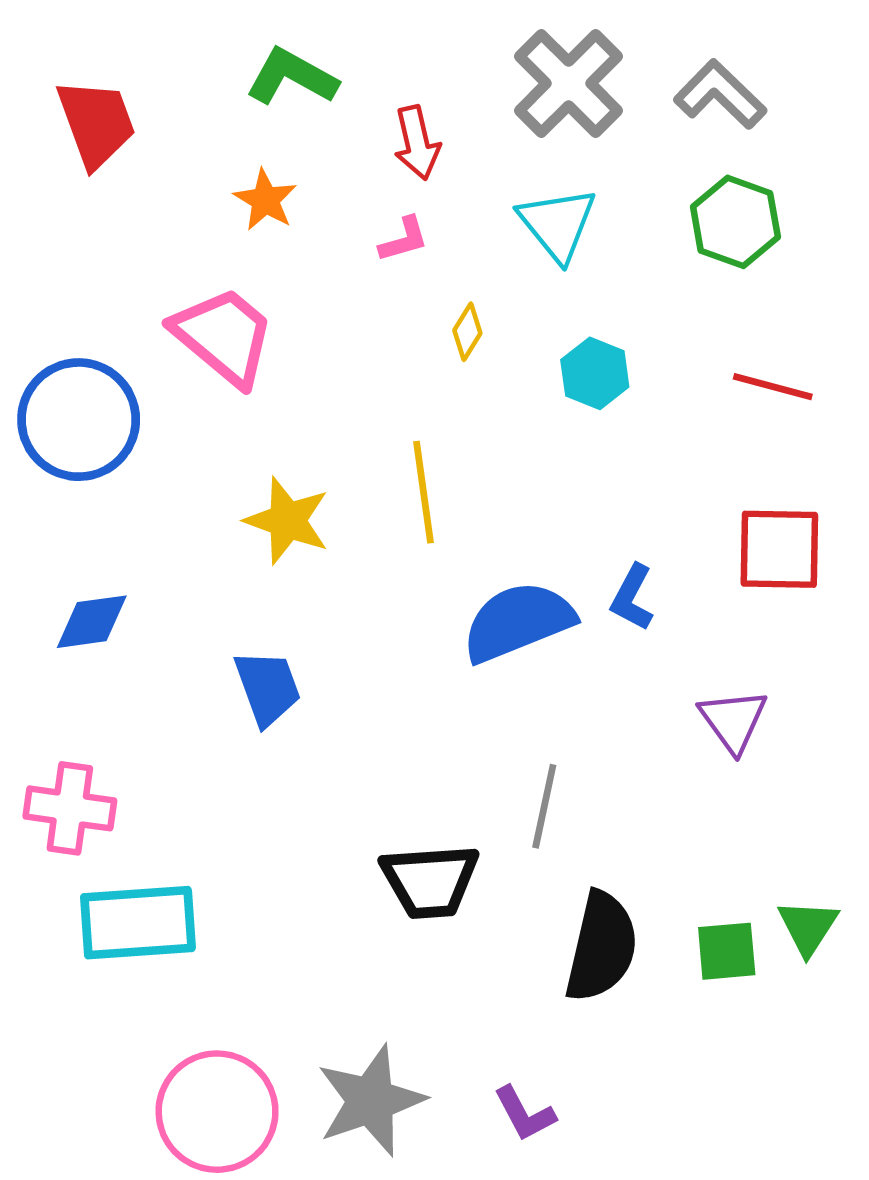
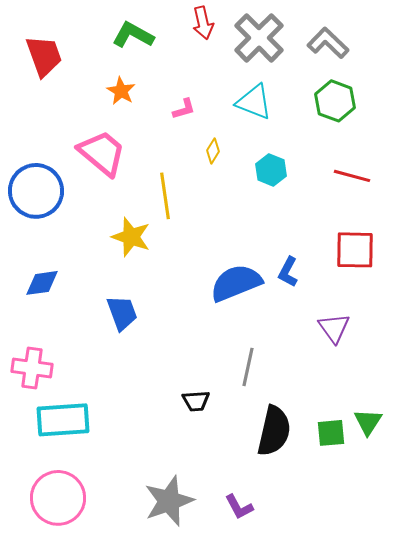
red arrow: (417, 143) -> (203, 23), moved
cyan triangle: (558, 224) -> (254, 102), turned -30
yellow line: (424, 492) -> (165, 196), moved
black trapezoid: (430, 881) -> (196, 401), size x0.6
pink circle: (217, 1112) -> (58, 498), moved

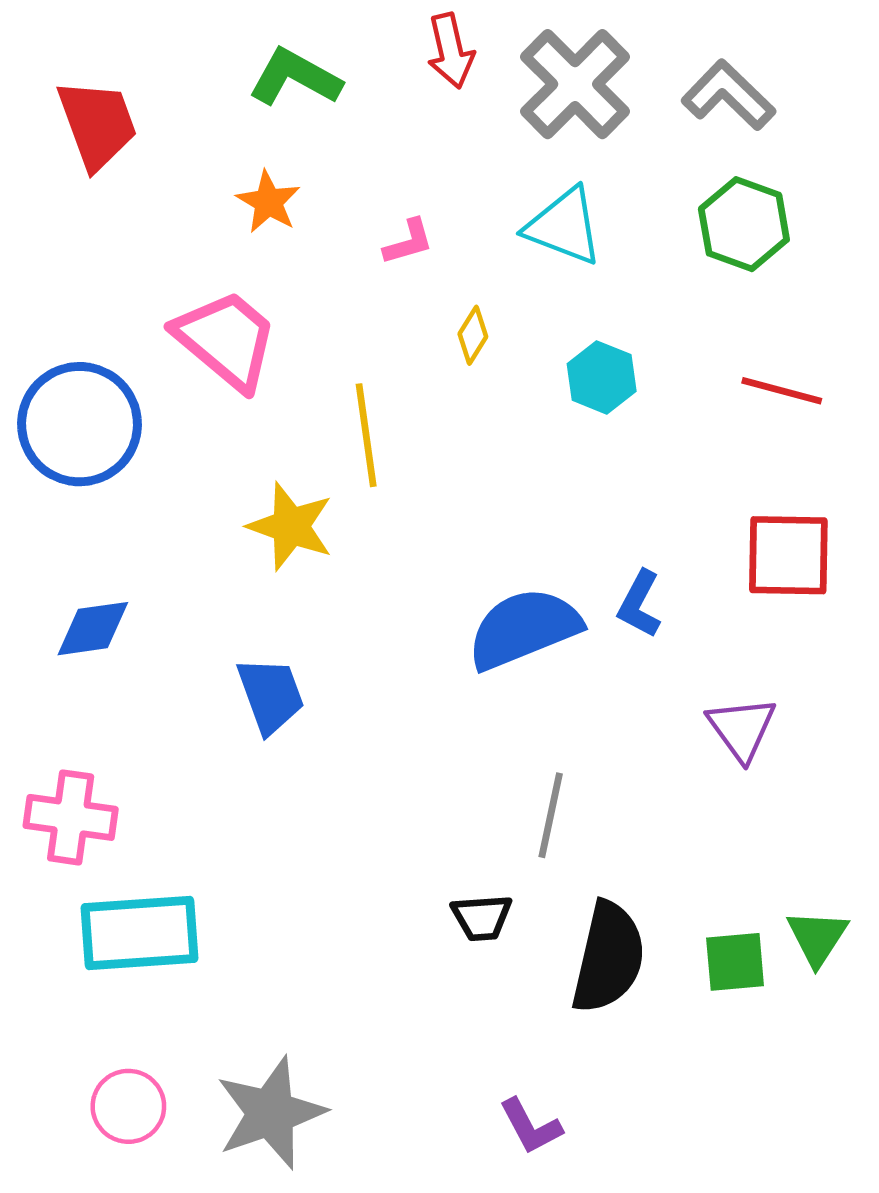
black trapezoid: (196, 401) -> (482, 917), moved
pink circle: (58, 498) -> (128, 1106), size x0.6
gray star: (169, 501) -> (271, 1113), moved

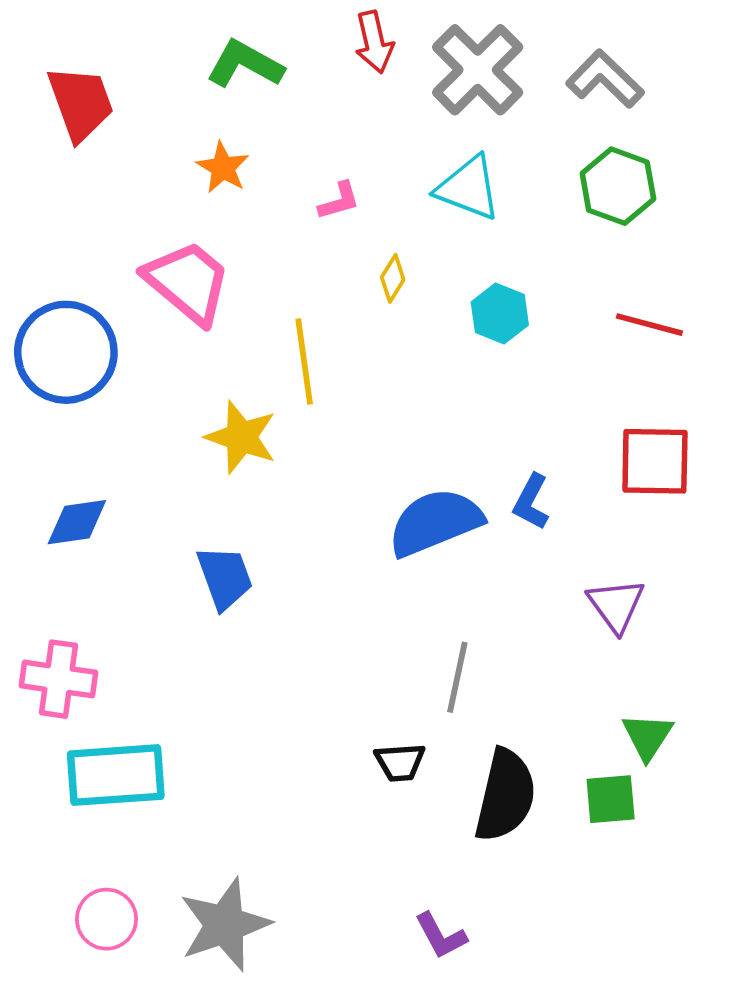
green triangle: (817, 937) -> (647, 736), moved

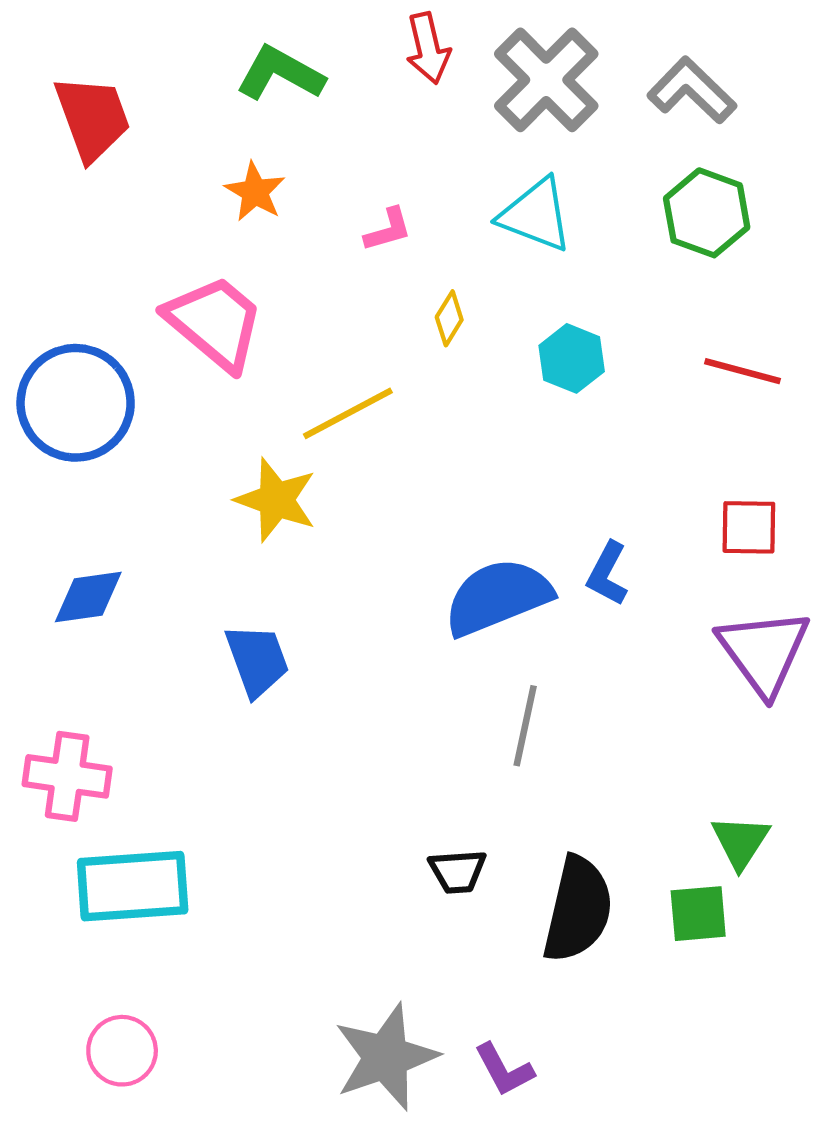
yellow line: (304, 362) -> (348, 413), turned 70
red square: (655, 461) -> (749, 527), size x0.7
purple triangle: (616, 605) -> (764, 652), moved, size x1.4
gray line: (457, 677) -> (525, 726), moved
gray star: (225, 925) -> (386, 1057), moved

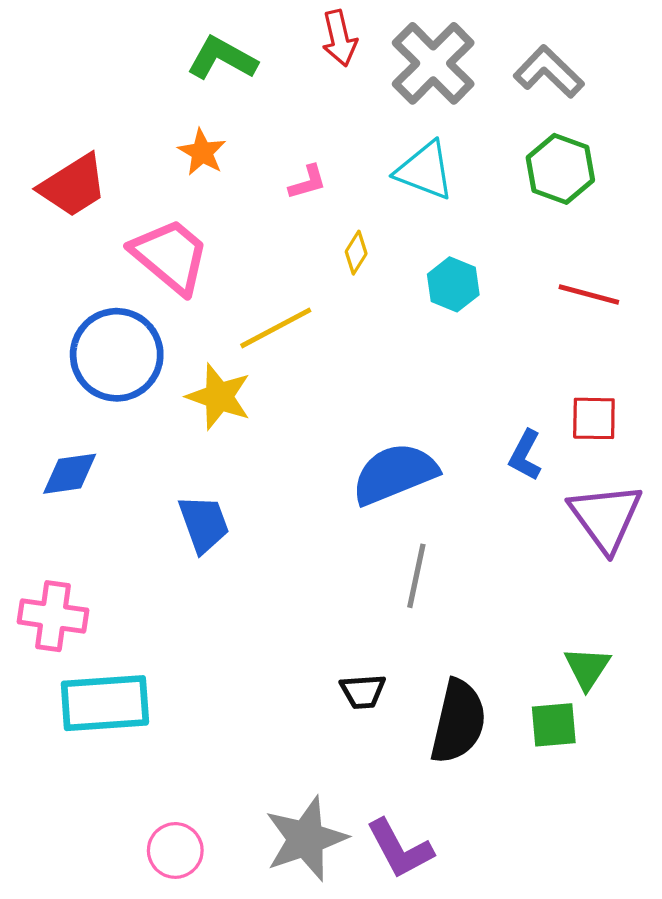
red trapezoid: (92, 118) -> (73, 186), moved, turned 78
blue circle: (76, 403) -> (117, 355), moved
blue L-shape: (607, 574) -> (525, 455), moved
pink circle: (122, 1051) -> (175, 850), moved
purple L-shape: (504, 1070) -> (400, 849), size x1.4

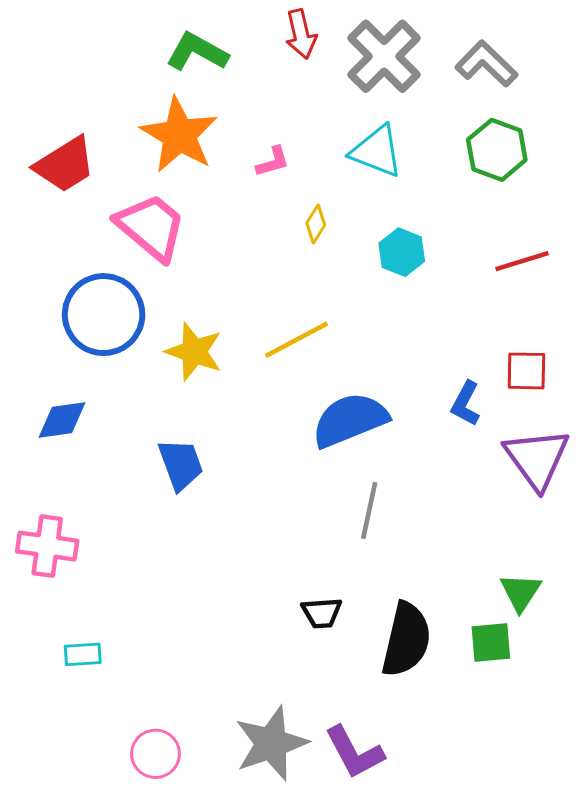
orange star: (202, 152) -> (179, 135), size x1.8
red line: (589, 294) -> (522, 261), turned -32
yellow line: (276, 328) -> (296, 340), moved
cyan rectangle: (105, 703) -> (83, 654), moved, size x0.5

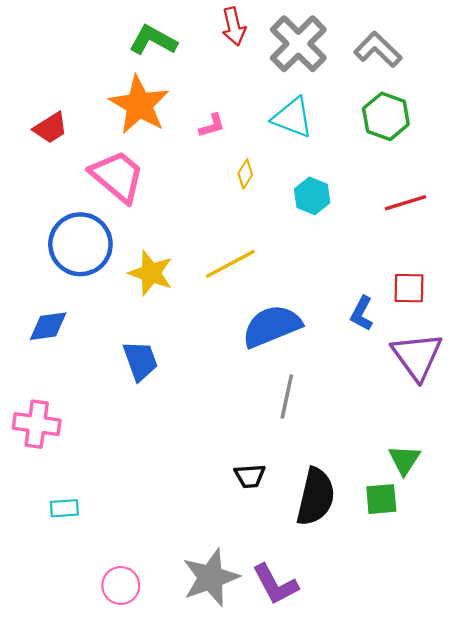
red trapezoid: (65, 165) -> (50, 128), size x0.7

